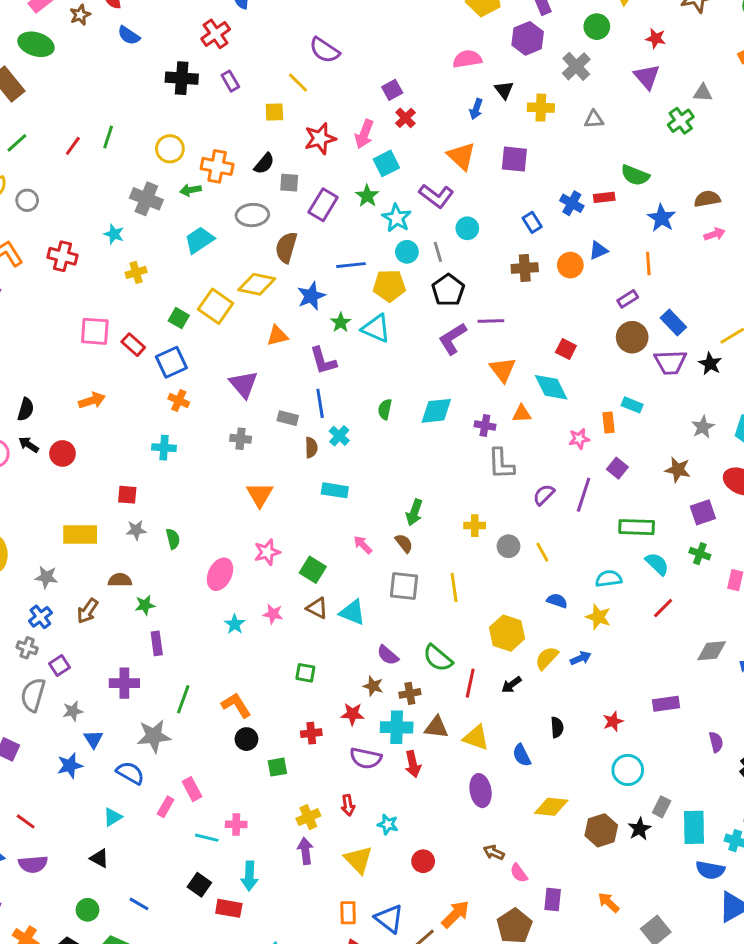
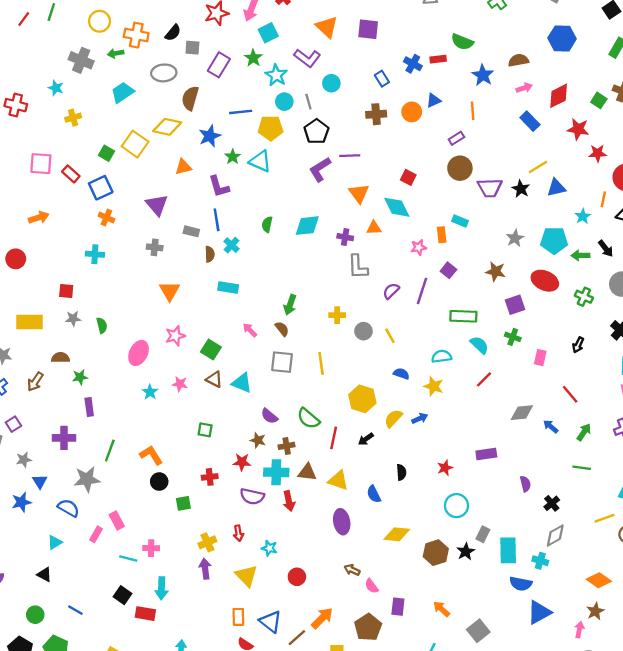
blue rectangle: (673, 322) -> (530, 121), moved

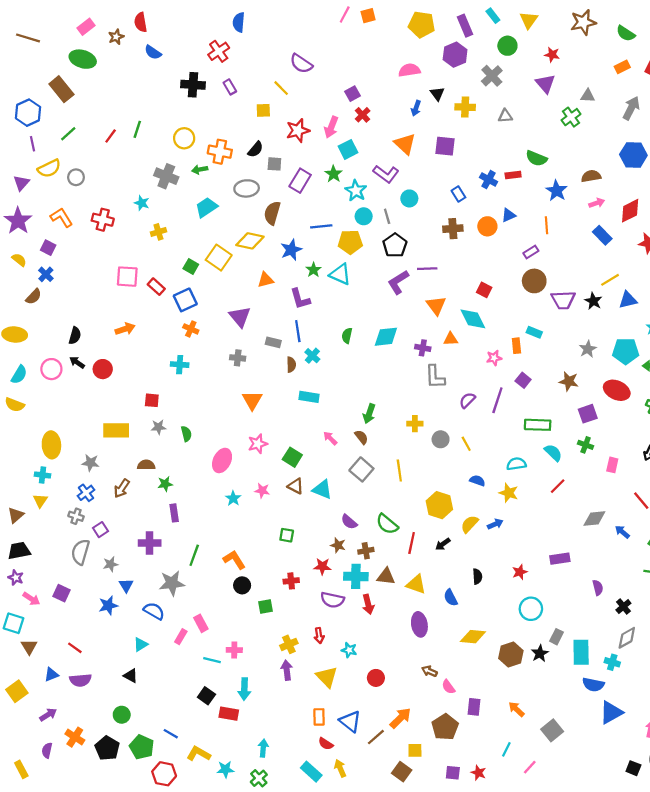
gray square: (282, 362) -> (361, 469), turned 35
blue line: (75, 610) -> (171, 734), moved

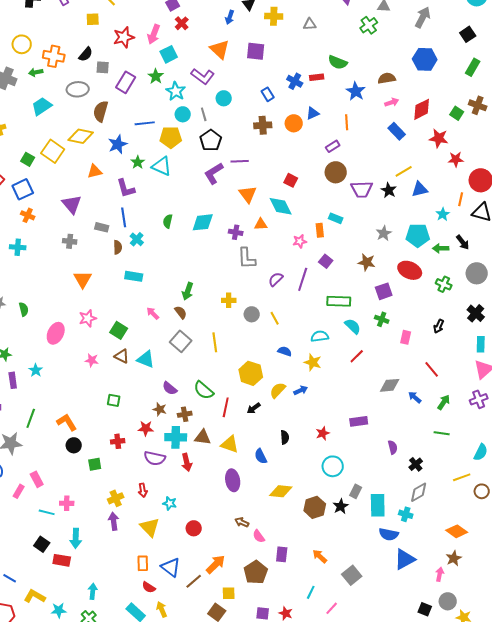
cyan star: (233, 498) -> (36, 370), moved

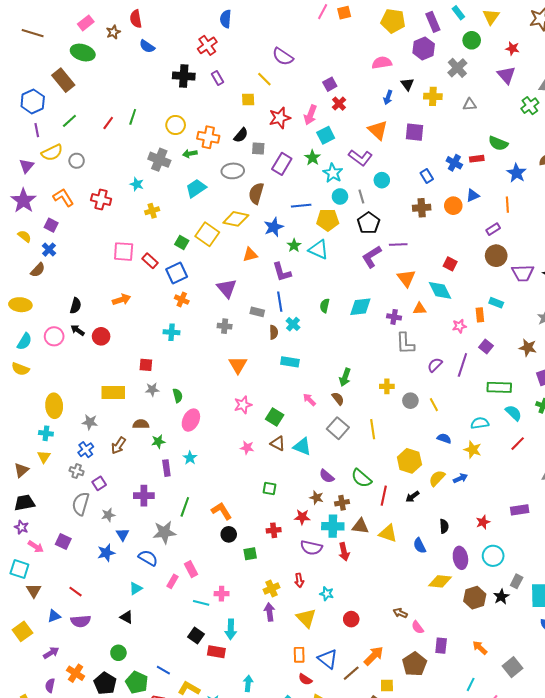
pink ellipse: (56, 333) -> (191, 420), moved
purple ellipse: (233, 480) -> (460, 558), moved

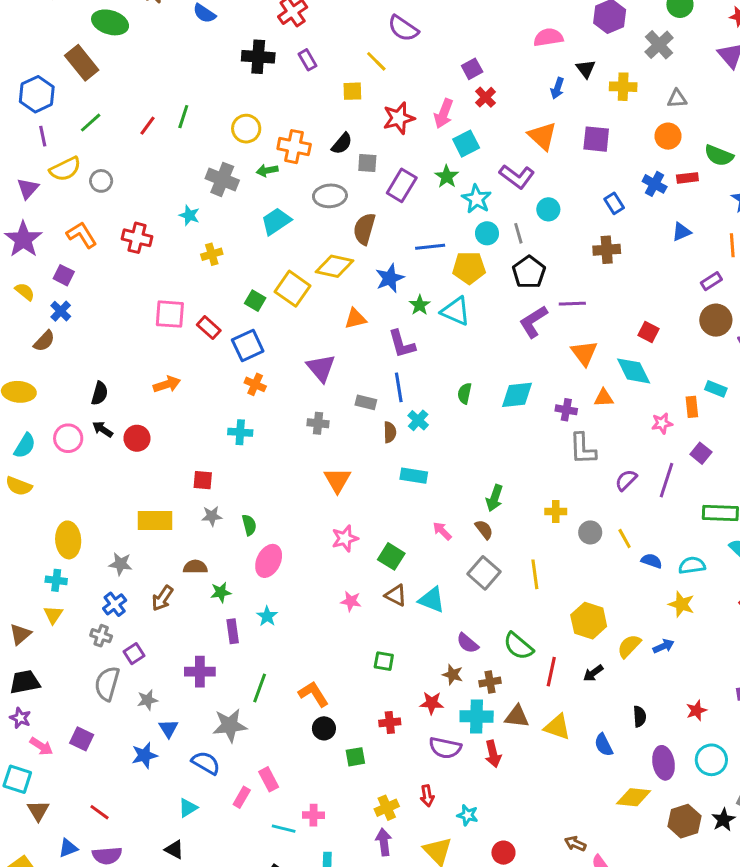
orange circle: (453, 206) -> (668, 136), moved
blue semicircle: (444, 438) -> (652, 561), moved

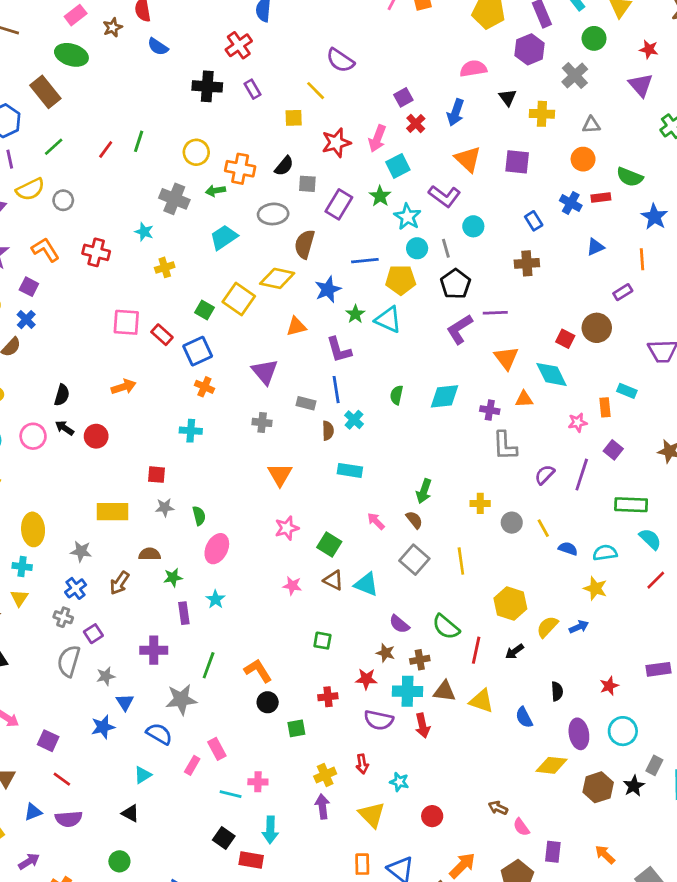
blue arrow: (557, 88) -> (455, 112), moved, size x1.4
brown circle: (716, 320) -> (597, 328), moved
purple square: (82, 739) -> (48, 741), moved

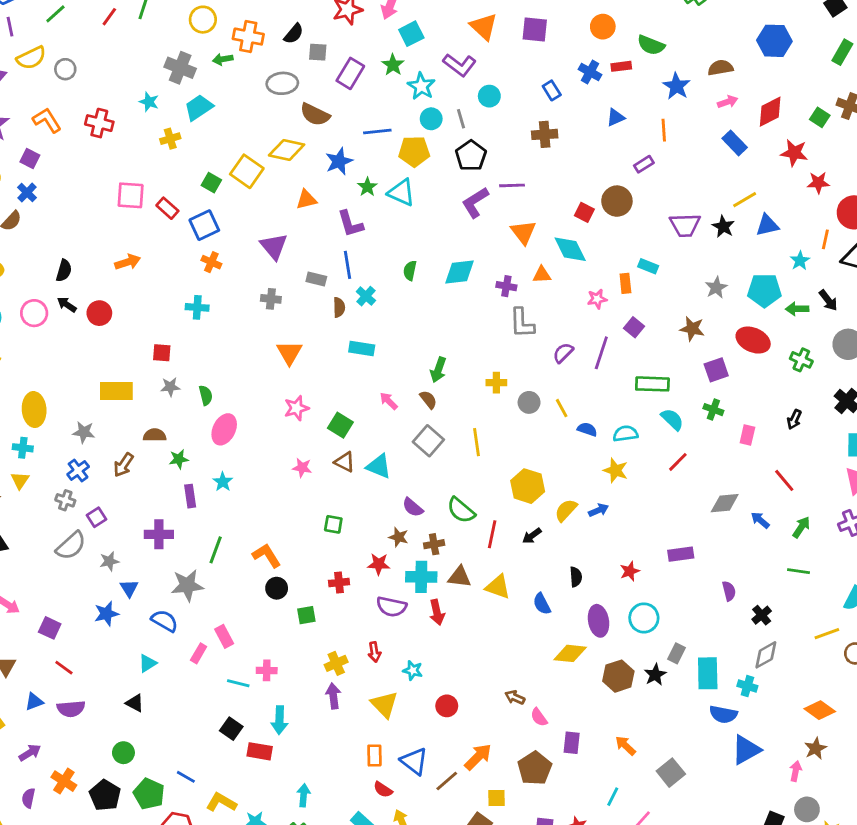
cyan trapezoid: (224, 237) -> (199, 107), moved
brown semicircle: (305, 244) -> (315, 115), turned -80
gray semicircle: (69, 661) -> (71, 546), turned -148

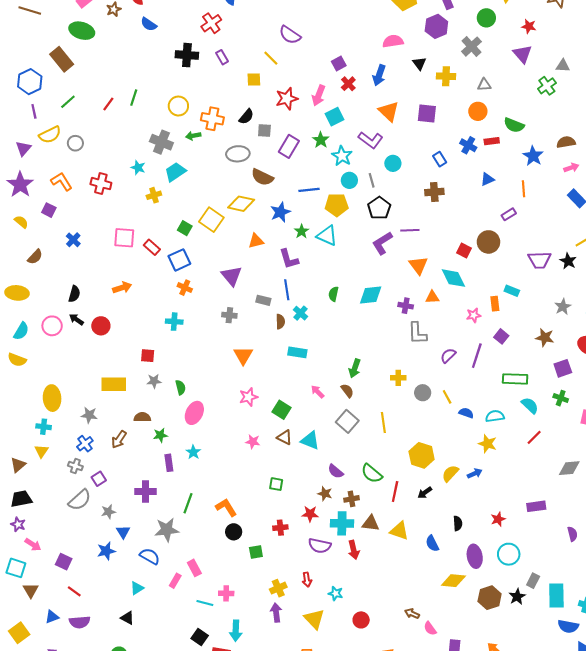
blue cross: (27, 193) -> (73, 240), moved

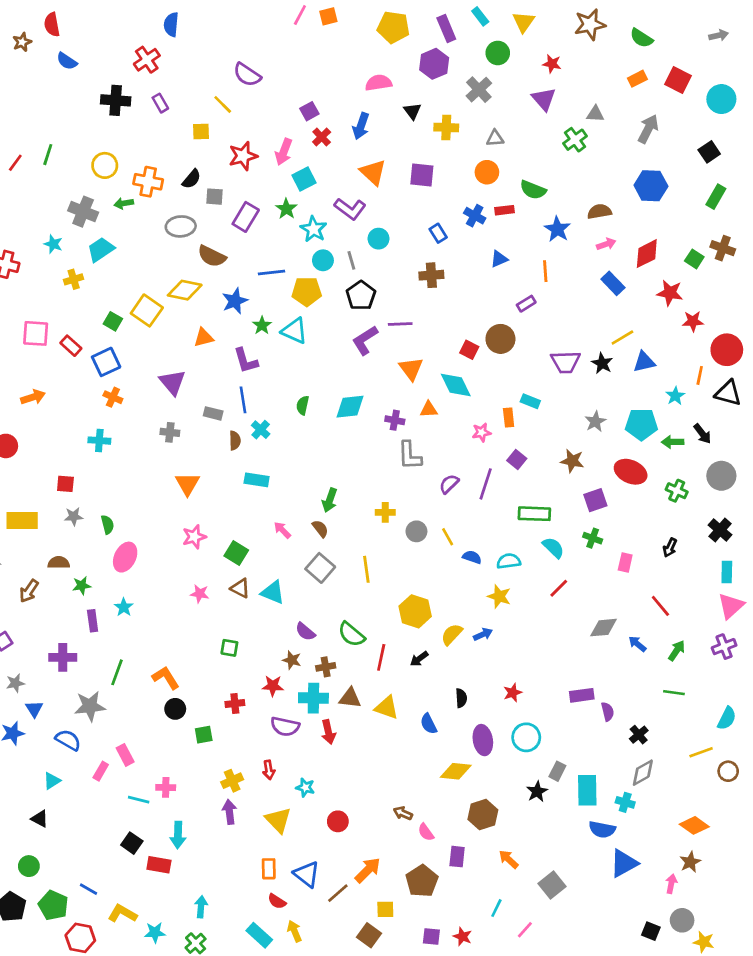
purple rectangle: (536, 506) -> (582, 695), moved
brown hexagon: (490, 598) -> (483, 815), moved

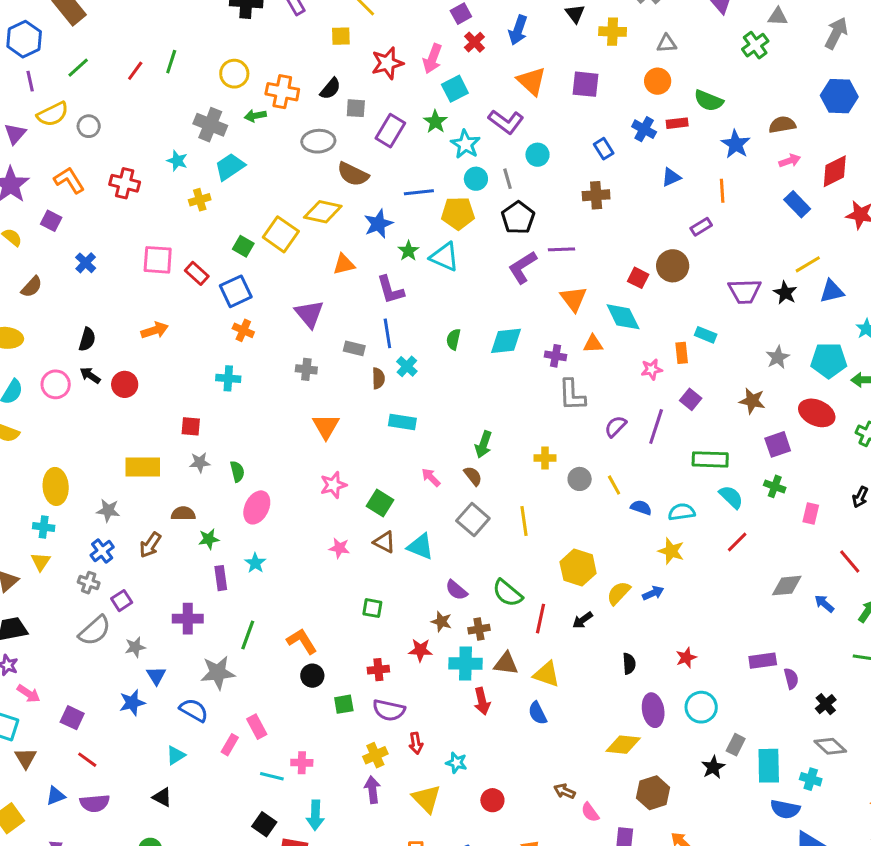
blue semicircle: (429, 724) -> (538, 713), moved
purple semicircle: (285, 726) -> (389, 710), moved
gray diamond: (643, 773) -> (830, 746), turned 72

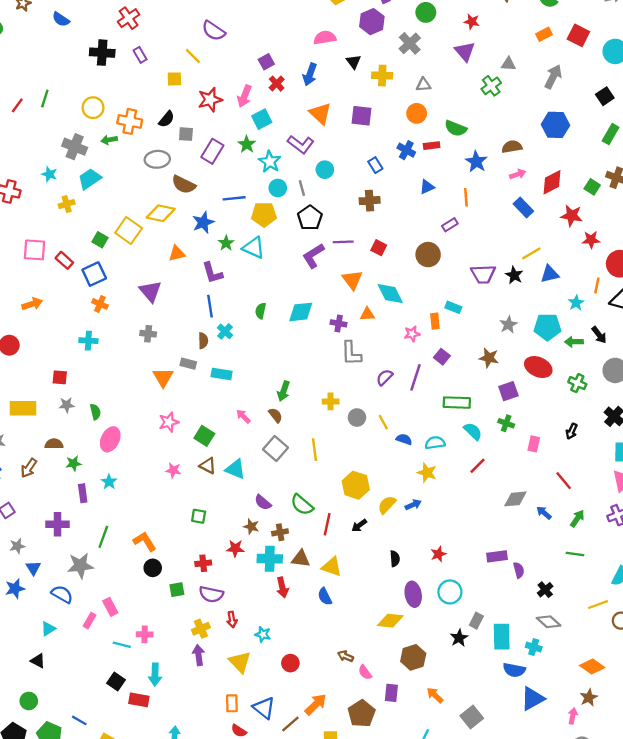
red square: (638, 278) -> (379, 248), moved
gray rectangle: (354, 348) -> (188, 364), moved

